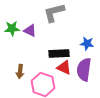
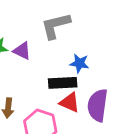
blue star: (87, 44) -> (79, 63), moved

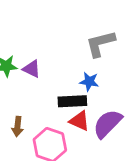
gray L-shape: (56, 26) -> (100, 44), moved
purple semicircle: (98, 105) -> (107, 124), turned 36

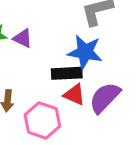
blue star: (89, 82) -> (85, 52), size x1.6

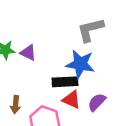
purple semicircle: (105, 98) -> (97, 102), size x0.7

